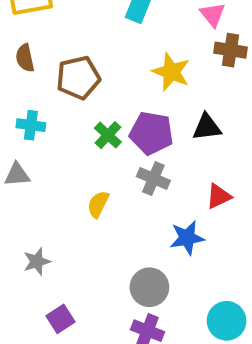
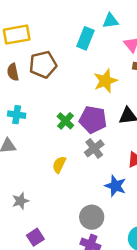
yellow star: (171, 72) -> (105, 81), turned 30
brown pentagon: (78, 78) -> (43, 65), moved
gray cross: (153, 179) -> (94, 148), turned 30
blue star: (187, 238) -> (115, 186), turned 30

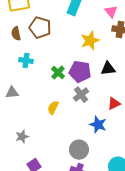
brown pentagon: (43, 65) -> (40, 28), turned 30
cyan cross: (17, 115) -> (26, 61), moved

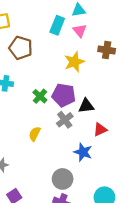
pink triangle: (111, 12) -> (80, 31), moved
black triangle: (108, 69) -> (86, 106), moved

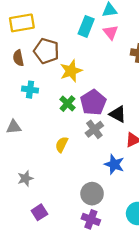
yellow star: (74, 62) -> (71, 71), moved
purple pentagon: (64, 95) -> (93, 102), turned 30
black triangle: (86, 106) -> (118, 114), turned 35

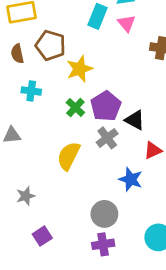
yellow semicircle: (62, 145) -> (69, 156), size x1.5
purple cross: (91, 219) -> (103, 244), turned -30

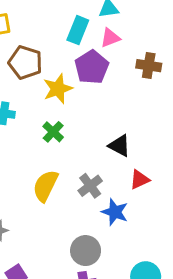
pink triangle: (127, 23) -> (110, 38), turned 48
purple pentagon: (106, 106) -> (92, 67), moved
gray cross: (107, 138) -> (90, 186), moved

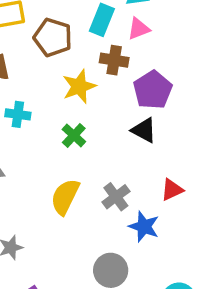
brown pentagon: (25, 62) -> (53, 37), moved
brown cross: (149, 66) -> (114, 60), moved
purple pentagon: (92, 67) -> (153, 90), moved
black triangle: (119, 146) -> (144, 130), moved

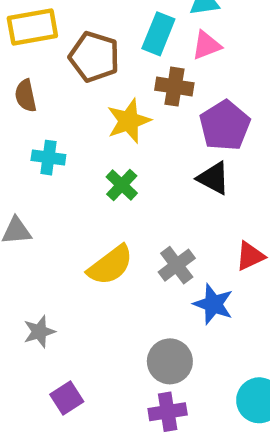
yellow semicircle: (65, 197) -> (110, 265), turned -153

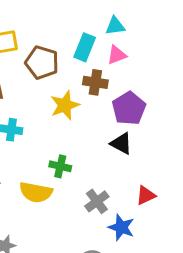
green cross: (122, 185) -> (60, 166), moved, turned -30
yellow semicircle: (110, 265) -> (36, 192), moved, turned 48

